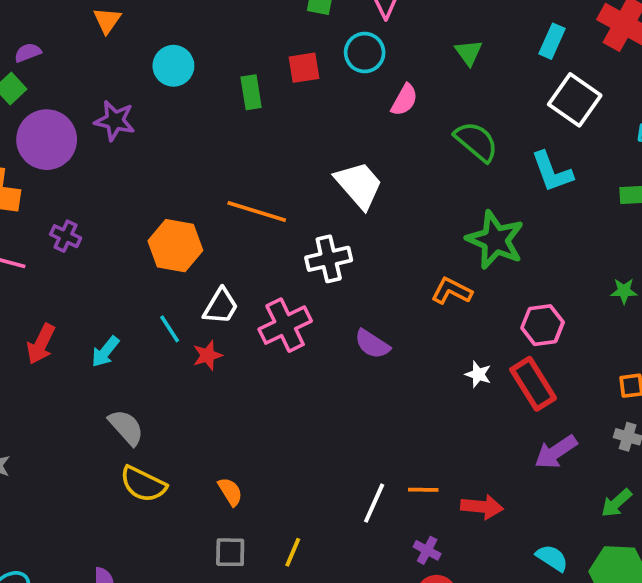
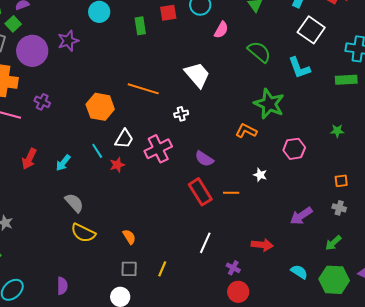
purple star: (115, 121) -> (68, 41), turned -30
white cross: (329, 259) -> (181, 114), size x0.6
red rectangle: (533, 384) -> (200, 192), moved
orange line: (423, 490) -> (231, 193), moved

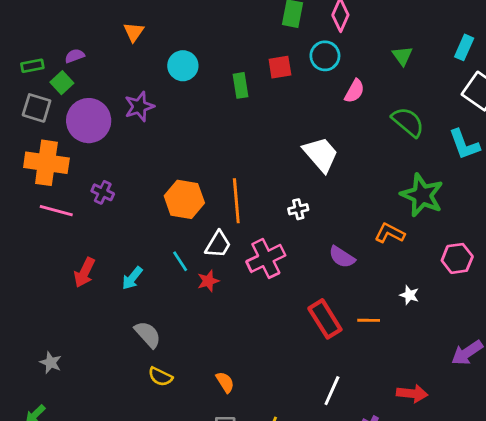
orange line: (143, 89) -> (236, 201), moved, turned 68
purple semicircle: (204, 159) -> (342, 257), moved
yellow semicircle: (83, 233) -> (160, 377), size x0.7

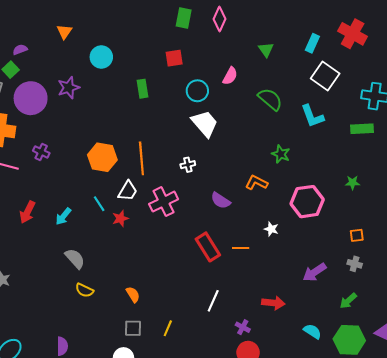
cyan circle: (325, 56) -> (197, 91), moved
green rectangle: (241, 85) -> (142, 89), moved
green star: (422, 195) -> (281, 154), size x0.6
pink hexagon: (457, 258) -> (307, 202), size x1.4

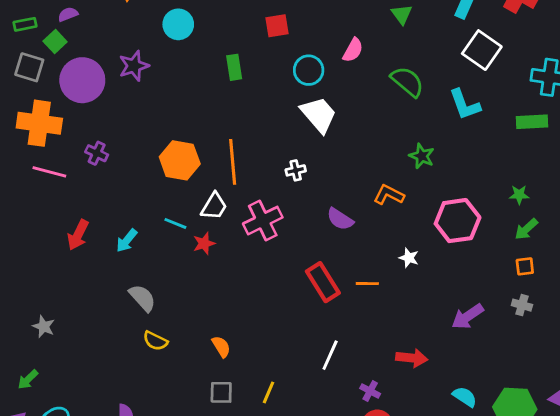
cyan line: (99, 204) -> (175, 223), turned -35
green arrow: (348, 301) -> (526, 229), moved

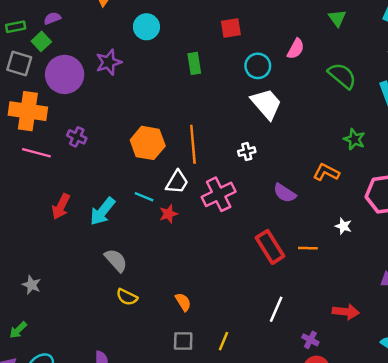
cyan arrow: (127, 241) -> (102, 211), size x1.4

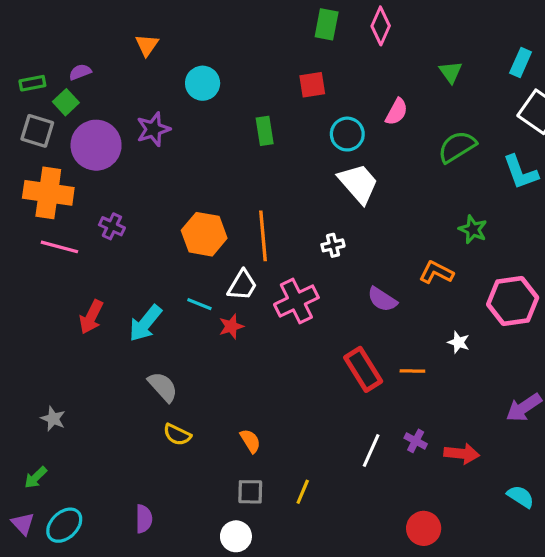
green semicircle: (342, 76) -> (457, 147), turned -72
purple cross: (310, 340) -> (416, 441), moved

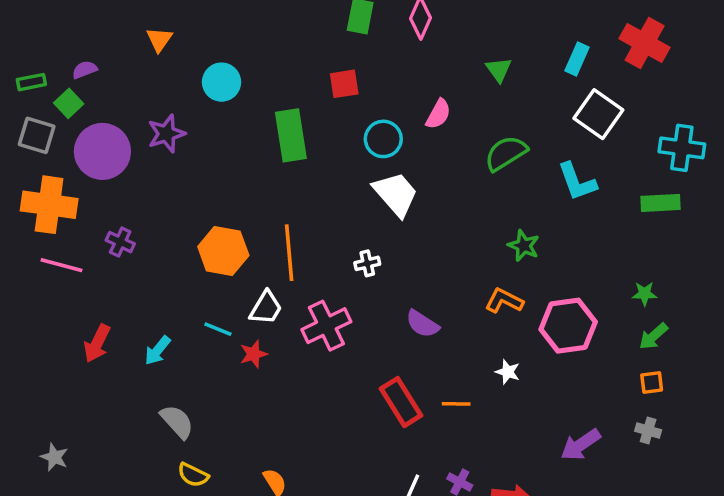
green rectangle: (265, 131) -> (291, 135), size x1.6
orange L-shape: (436, 272) -> (504, 301), moved
cyan arrow: (145, 323) -> (158, 350), size x0.7

